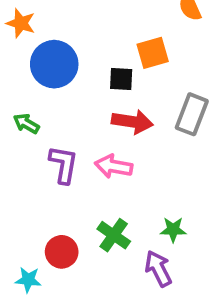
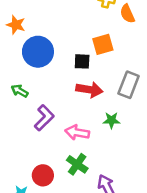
purple L-shape: (63, 164) -> (44, 118), turned 35
pink arrow: (114, 166) -> (77, 132), moved
green star: (173, 230) -> (111, 120), moved

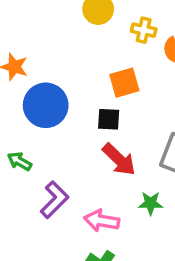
orange square: (103, 44) -> (124, 83), moved
red arrow: (89, 90) -> (119, 159), turned 35

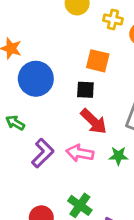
orange square: (124, 83) -> (98, 61), turned 30
pink arrow: (102, 221) -> (80, 153), moved

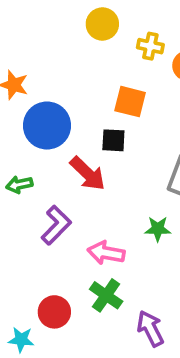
red arrow: (94, 121) -> (88, 173), moved
green arrow: (15, 123) -> (19, 185), turned -42
pink arrow: (80, 153) -> (106, 253), moved

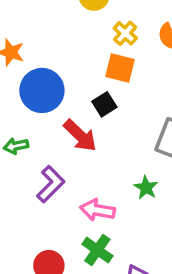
yellow cross: (150, 46) -> (125, 33), moved, turned 30
black square: (113, 140) -> (104, 104), turned -35
green star: (158, 229) -> (146, 188), turned 30

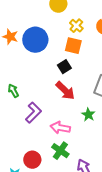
blue circle: (42, 90) -> (35, 40), moved
red arrow: (80, 136) -> (65, 91), moved
green arrow: (16, 146) -> (13, 91), turned 72

